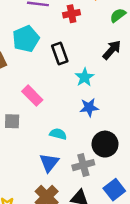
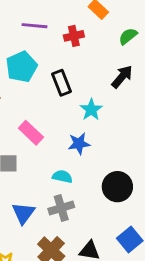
blue star: (89, 107) -> (79, 144), moved
blue triangle: (49, 163) -> (23, 213), moved
gray cross: (83, 165) -> (61, 208), moved

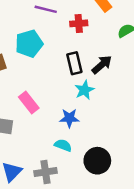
black arrow: (122, 77) -> (102, 65), moved
black rectangle: (62, 83) -> (74, 63), moved
cyan semicircle: (62, 177) -> (63, 145), moved

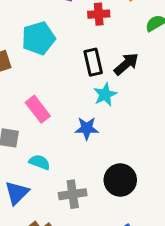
cyan semicircle: (63, 145) -> (40, 162), moved
gray cross: (45, 172) -> (73, 194), moved

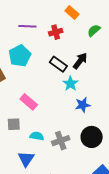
black rectangle: (93, 62) -> (58, 64), turned -30
blue star: (87, 128) -> (83, 105), moved
gray cross: (73, 194) -> (61, 141), moved

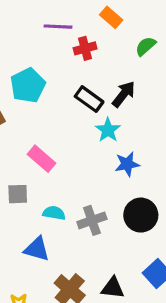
purple line: (27, 26) -> (58, 27), moved
blue triangle: (26, 159) -> (37, 249), turned -48

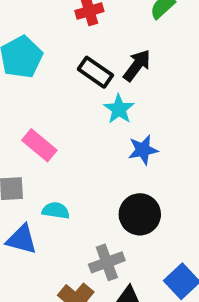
black circle: (141, 215) -> (140, 214), moved
gray cross: (92, 220) -> (107, 262), moved
blue triangle: (37, 249) -> (22, 239), moved

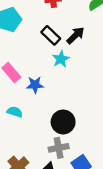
blue star: (143, 150) -> (35, 85), moved
gray cross: (107, 262) -> (59, 148), moved

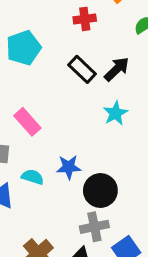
cyan star: (61, 59) -> (115, 113), moved
blue star: (35, 85) -> (69, 167), moved

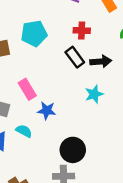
red cross: (85, 19) -> (82, 30), moved
black arrow: (117, 69) -> (101, 61), turned 30
blue star: (69, 167) -> (47, 111), moved

